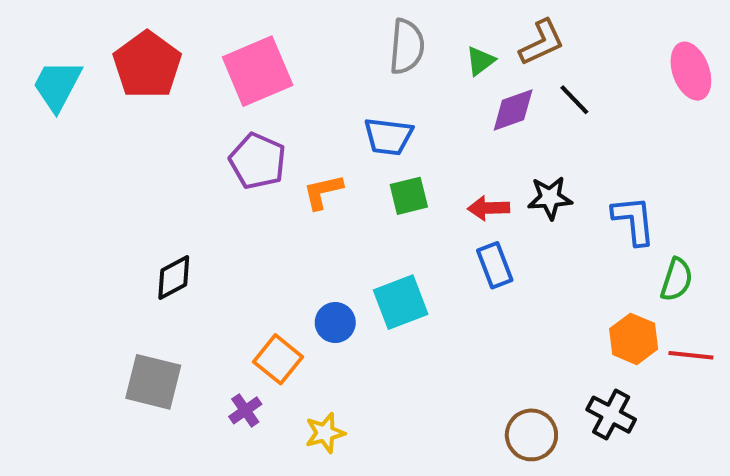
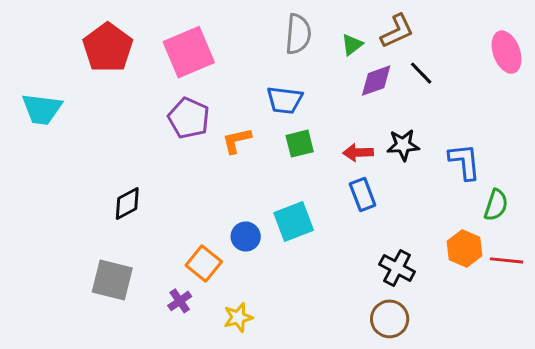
cyan trapezoid: (57, 85) -> (42, 109), moved, turned -111
black cross: (611, 415) -> (397, 268), moved

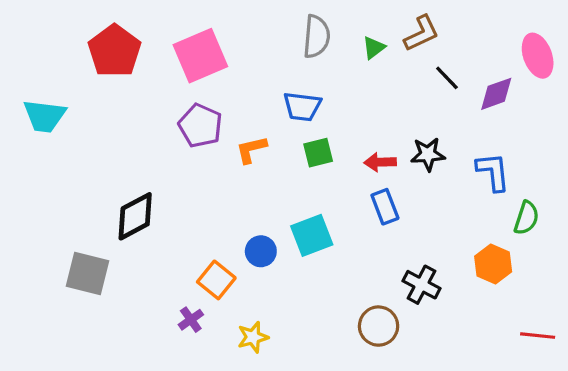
purple diamond: (376, 81) -> (496, 94), moved
black diamond: (127, 204) -> (135, 216), size x1.4
red line: (507, 260) -> (538, 336), moved
gray square: (112, 280) -> (87, 274), moved
brown circle: (390, 319) -> (379, 326), moved

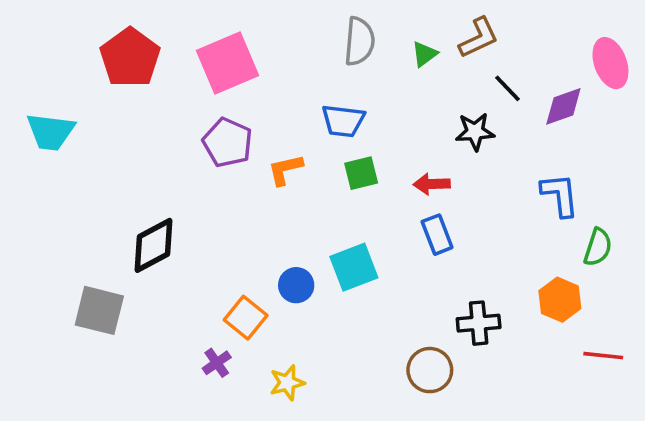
black star: (428, 154) -> (475, 132), moved
black cross: (421, 285) -> (479, 323), turned -33
red line: (538, 336) -> (603, 356), moved

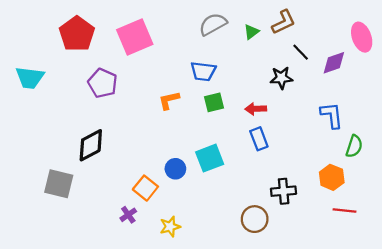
gray semicircle: (359, 41) -> (213, 24), turned -124
purple pentagon: (228, 143) -> (103, 83), moved
red line: (603, 356) -> (345, 211), moved

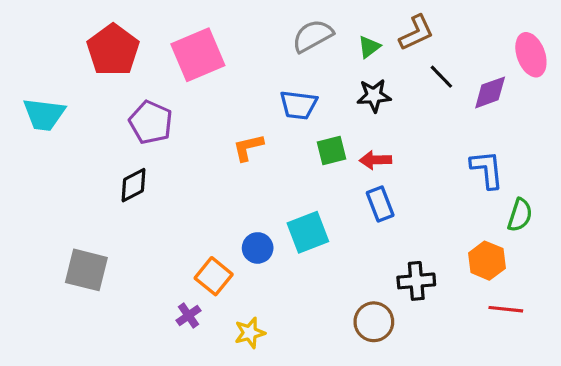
black star: (281, 78) -> (374, 96), moved
green square: (214, 102) -> (331, 151), moved
black diamond: (91, 145) -> (134, 185), moved, size x0.7

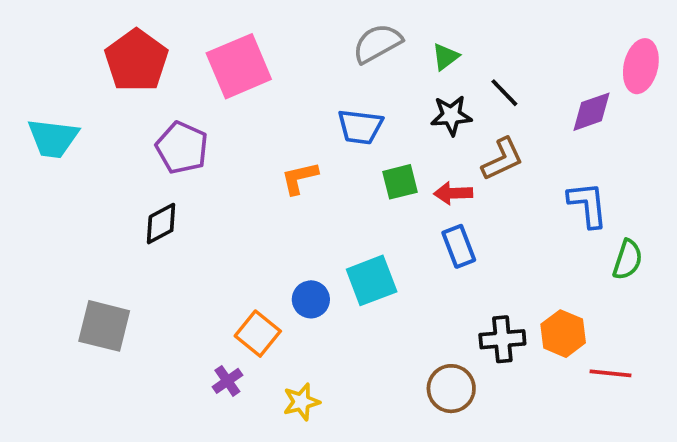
brown L-shape: (416, 33) -> (502, 159), moved
pink ellipse: (531, 55) -> (641, 66), turned 33
black line: (441, 77) -> (504, 93), moved
orange hexagon: (487, 261) -> (563, 334), moved

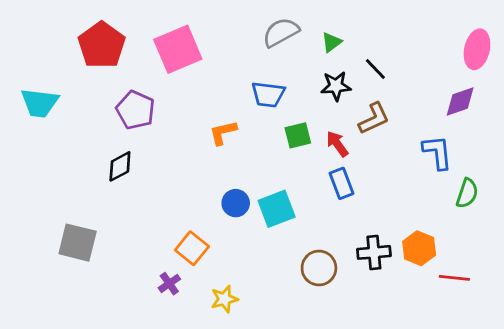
purple diamond: (592, 112) -> (460, 101), moved
red arrow: (453, 193) -> (337, 144), turned 56
blue circle: (311, 299) -> (236, 203), moved
brown circle: (451, 389) -> (319, 268), moved

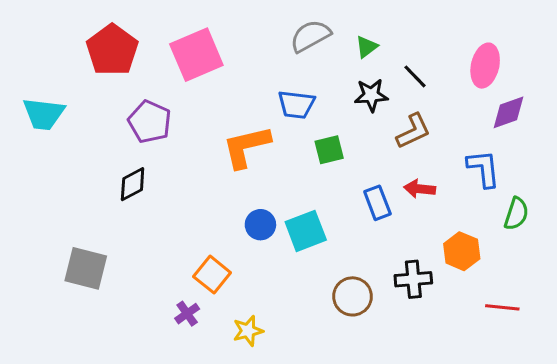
pink ellipse: (477, 49) -> (485, 66), moved
orange L-shape: (223, 133) -> (246, 147), size x1.6
red arrow: (337, 144) -> (420, 189), moved, turned -48
orange hexagon: (419, 248) -> (462, 251), moved

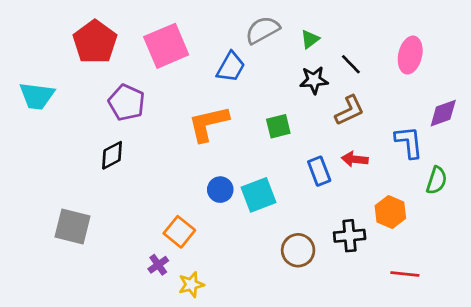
blue trapezoid: (296, 105) -> (231, 67), moved, turned -68
purple diamond: (509, 112) -> (443, 113), moved
red line: (502, 307) -> (405, 274), moved
yellow star: (248, 331) -> (191, 285), moved

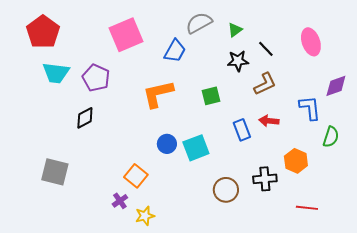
red pentagon: (95, 42) -> (43, 32), moved
pink ellipse: (410, 55) -> (311, 42), turned -32
cyan trapezoid: (37, 96) -> (56, 73), moved

